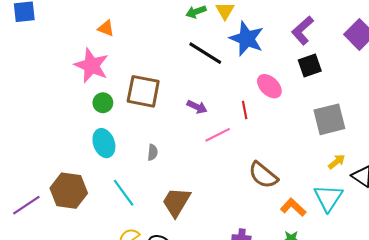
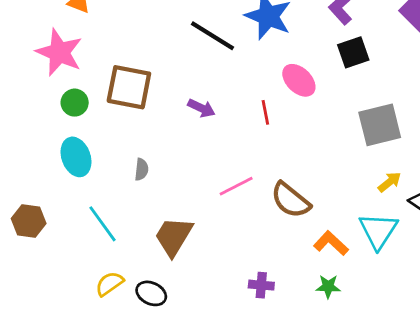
pink line: (218, 135) -> (236, 186), moved
brown hexagon: (69, 191) -> (29, 221), size x0.7

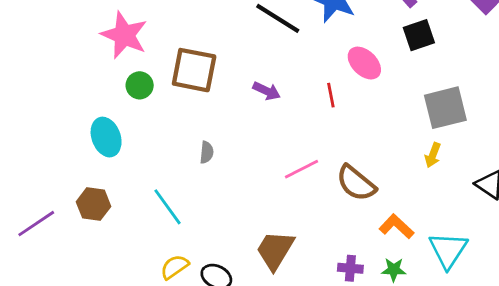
cyan ellipse: (76, 157) -> (106, 137), moved
yellow arrow: (389, 182) -> (433, 155), moved, turned 150
cyan triangle: (378, 231) -> (448, 250), moved
brown trapezoid: (174, 236) -> (275, 250), moved
purple cross: (261, 285) -> (350, 268), moved

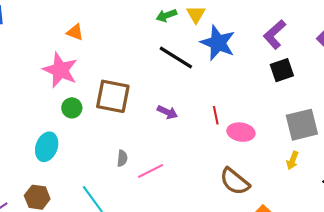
pink ellipse: (364, 63) -> (241, 132), moved, turned -35
cyan ellipse: (106, 137) -> (47, 147), turned 40
pink line: (302, 169) -> (151, 171), moved

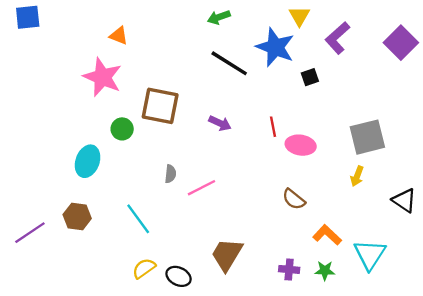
yellow triangle: (196, 14) -> (299, 16), moved
black square: (282, 70) -> (310, 77), moved, size x0.7
green circle: (72, 108) -> (122, 129), moved
brown semicircle: (235, 181) -> (294, 199), size x0.7

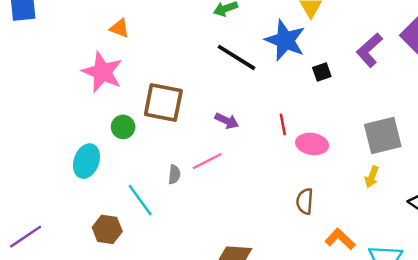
purple L-shape: (337, 38) -> (369, 50), moved
pink line: (202, 188) -> (207, 161), moved
brown semicircle: (294, 199) -> (305, 201), turned 55
brown hexagon: (77, 216) -> (107, 229), moved
cyan line: (138, 219) -> (140, 200), moved

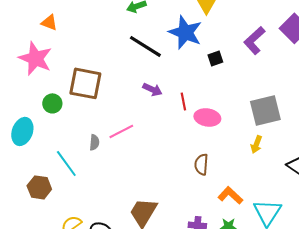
purple arrow: (227, 121) -> (152, 89), moved

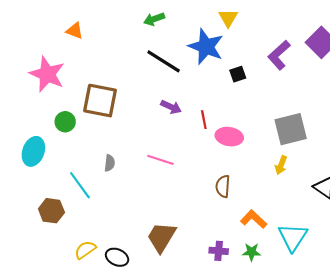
orange triangle: (49, 22) -> (75, 31), moved
pink line: (121, 131) -> (160, 160), moved, turned 45

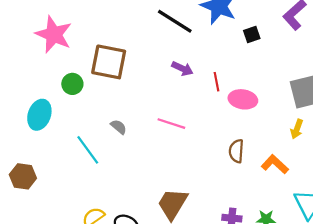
gray semicircle: (110, 163) -> (119, 127), turned -56
brown hexagon: (51, 211) -> (23, 176), moved
orange L-shape: (254, 219) -> (275, 164), moved

